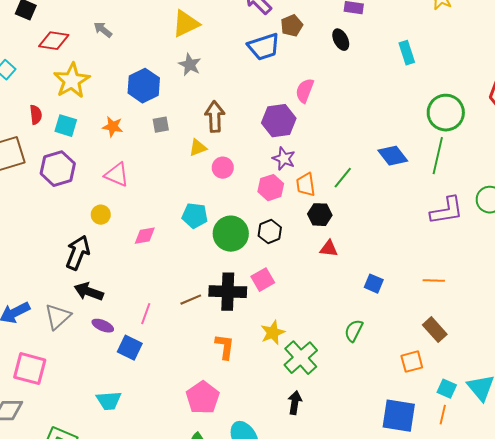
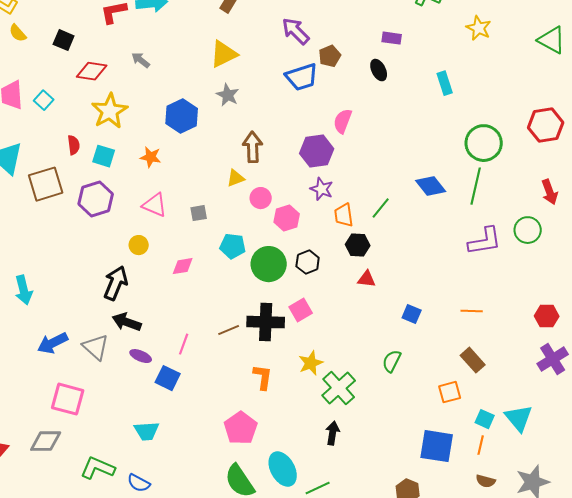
gray square: (161, 125) -> (199, 213), moved
pink hexagon: (271, 188) -> (287, 218), moved
gray triangle: (58, 317) -> (96, 347), turned -36

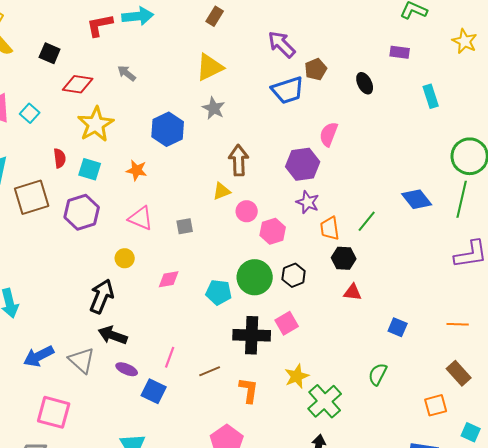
purple rectangle: (392, 38) -> (400, 52), moved
cyan pentagon: (233, 246) -> (219, 292), moved
brown line: (229, 330) -> (210, 371), moved

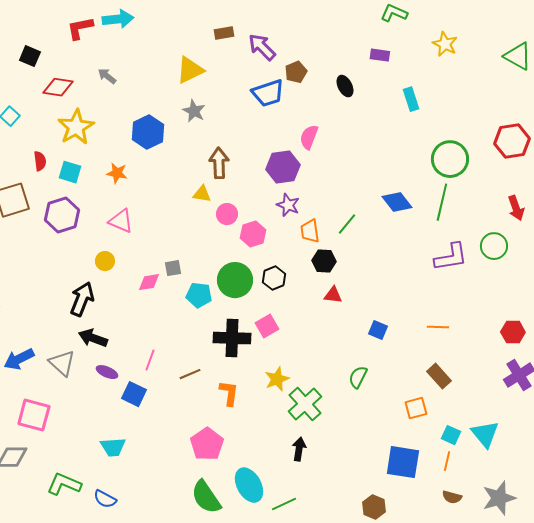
brown rectangle: (215, 16) -> (224, 33), moved, turned 48
yellow triangle: (222, 191) -> (202, 194), turned 30
gray square: (185, 226) -> (173, 268), moved

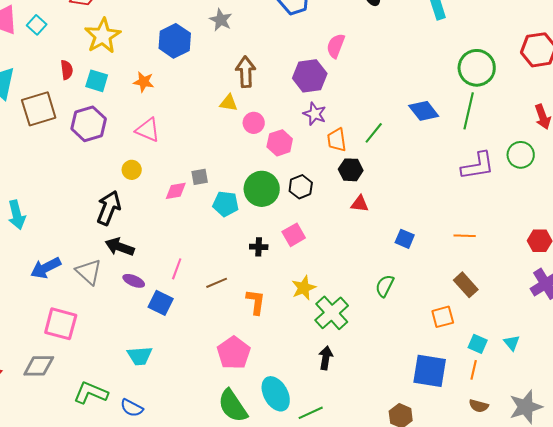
black cross: (232, 338) -> (259, 247), size x0.5
cyan triangle: (485, 434) -> (512, 343), size x0.6

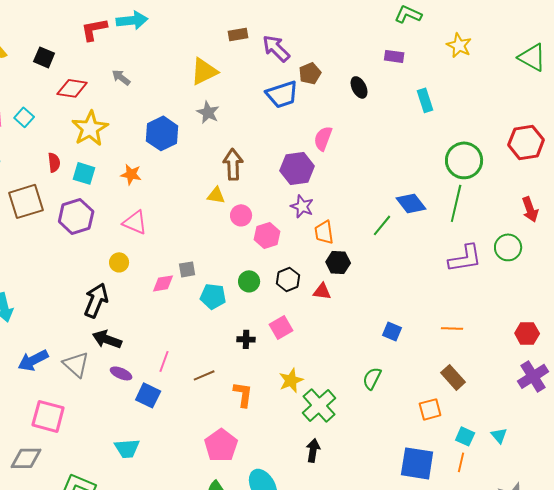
green line: (374, 133) -> (382, 225), moved
green circle: (262, 189) -> (249, 281), size x0.6
red triangle: (360, 204) -> (322, 291), moved

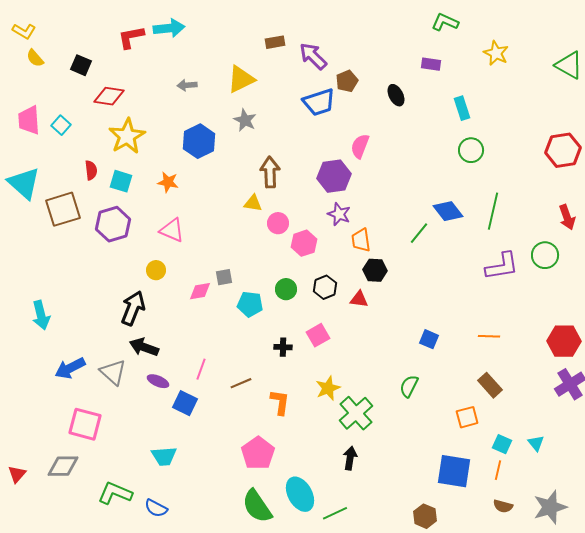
gray arrow: (121, 77) -> (187, 85), moved, turned -42
green circle: (464, 160) -> (471, 150), moved, size x0.7
red hexagon: (527, 333) -> (564, 341), size x1.4

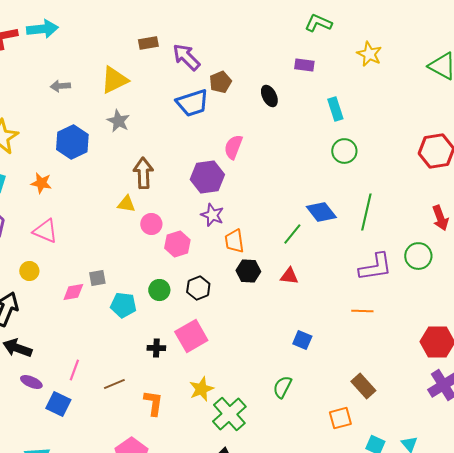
red triangle: (359, 299) -> (289, 276), moved
pink square: (318, 335) -> (191, 336), size x1.4
orange line: (489, 336) -> (362, 311), moved

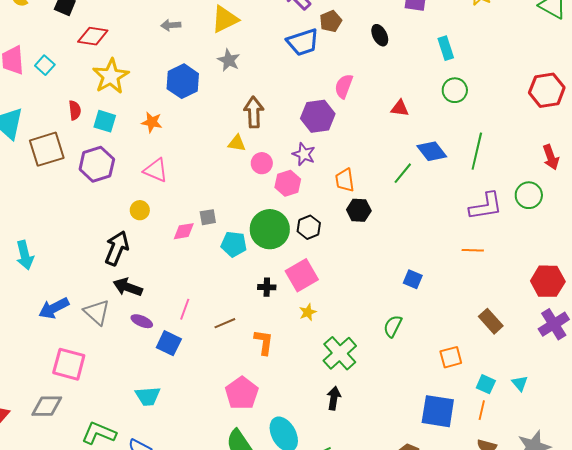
purple star: (212, 215) -> (304, 154), moved
red triangle: (289, 276) -> (400, 108), moved
green circle: (159, 290) -> (270, 229), size x1.8
brown rectangle: (363, 386) -> (491, 321), moved
yellow star: (201, 389) -> (308, 312), moved, size x0.7

